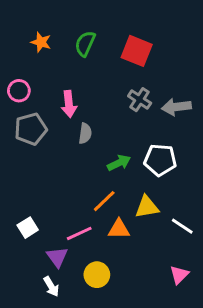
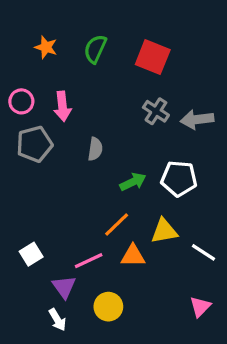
pink arrow: (69, 104) -> (62, 106), moved

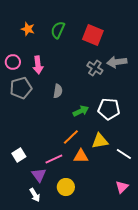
gray arrow: (197, 119) -> (117, 62), moved

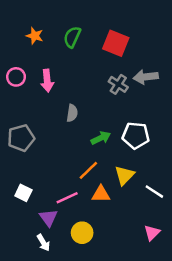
gray pentagon: (21, 88) -> (21, 138), moved
yellow triangle: (100, 141) -> (124, 175), turned -36
white square: (19, 155) -> (23, 193), turned -32

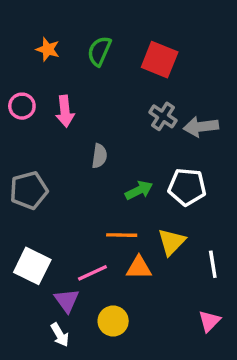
gray arrow: (146, 77) -> (201, 127), moved
orange line: (88, 170) -> (122, 235), turned 45
white line: (154, 192) -> (213, 264), turned 48
white square: (23, 193) -> (32, 266), size x1.5

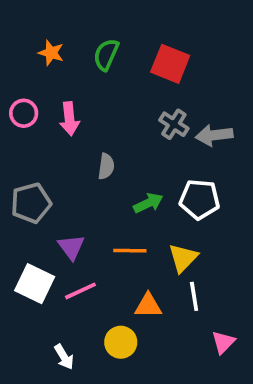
white line: (213, 264) -> (194, 296), moved
orange triangle: (139, 268) -> (148, 306), moved
pink line: (92, 273) -> (80, 291), moved
purple triangle: (67, 300) -> (71, 247), moved

